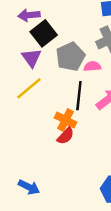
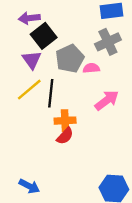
black line: (79, 96) -> (51, 93), moved
orange cross: (66, 120) -> (65, 121), turned -30

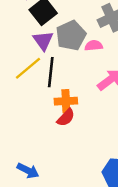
purple triangle: (32, 60) -> (43, 40), moved

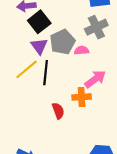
orange cross: (66, 101) -> (82, 97), moved
red semicircle: (66, 118) -> (58, 111), turned -63

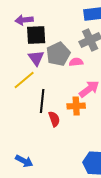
black square: (39, 22) -> (36, 35), turned 35
black line: (46, 73) -> (42, 101), moved

